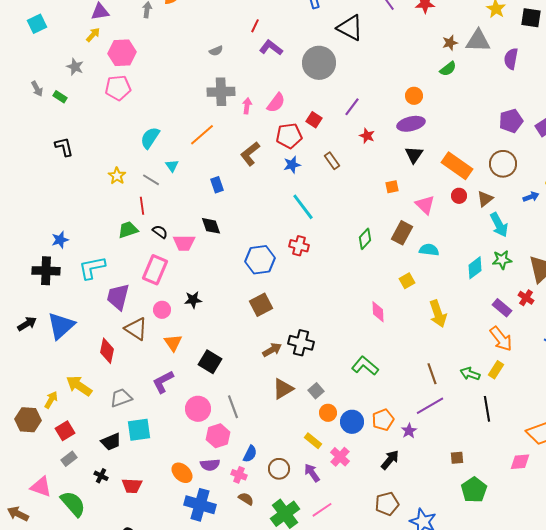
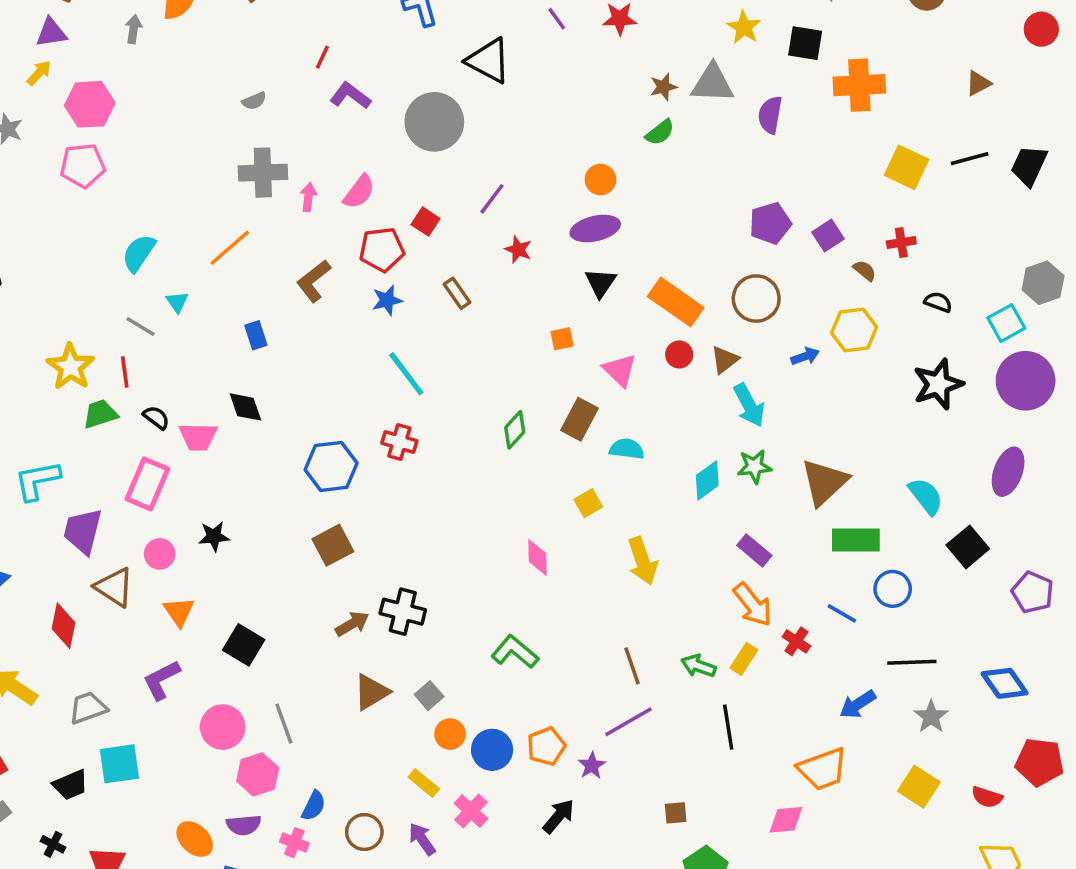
yellow star: (117, 176) -> (70, 367), moved, size x1.5
red cross: (526, 298) -> (796, 641), moved

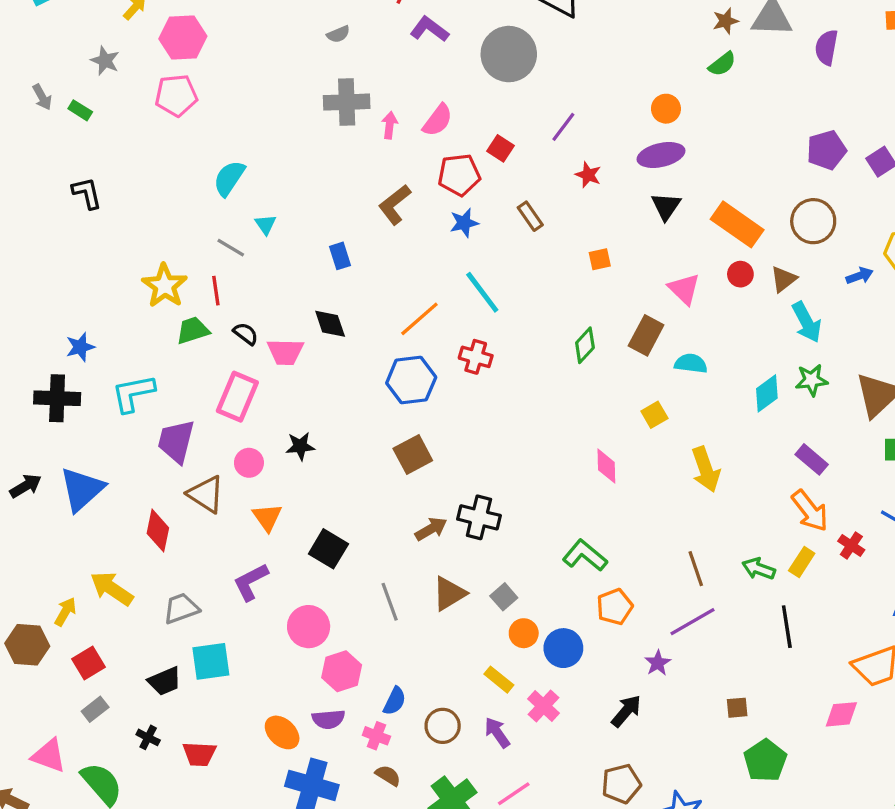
orange line: (230, 248) -> (419, 319), moved
orange square: (562, 339) -> (600, 259), moved
gray line: (284, 724) -> (390, 602), moved
orange pentagon: (546, 746) -> (615, 607), moved

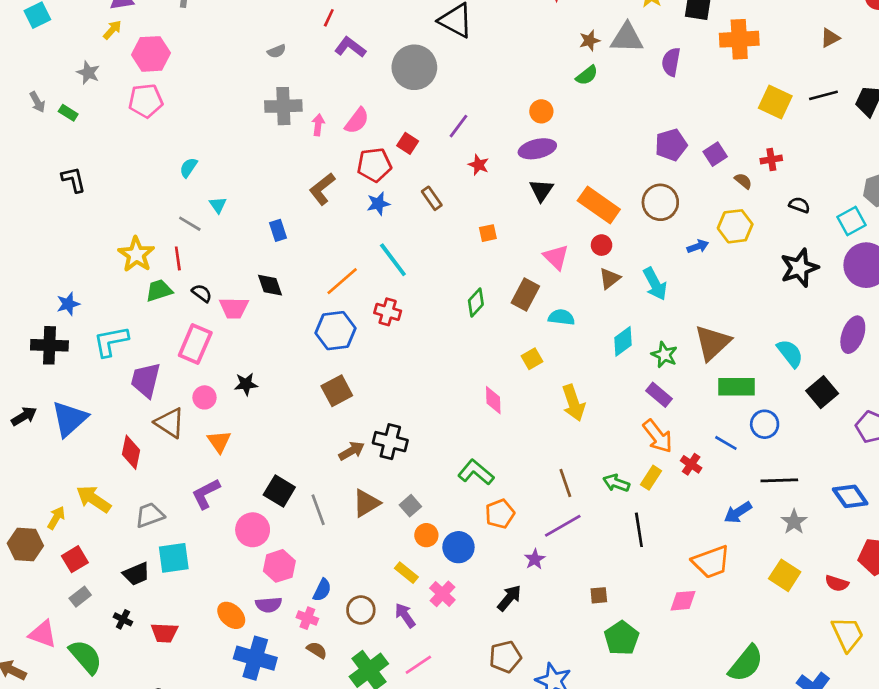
cyan semicircle: (229, 178) -> (188, 168), size x0.7
brown triangle: (783, 279) -> (610, 278), moved
green star: (812, 380) -> (664, 355), moved, turned 30
black square: (328, 549) -> (279, 491), moved

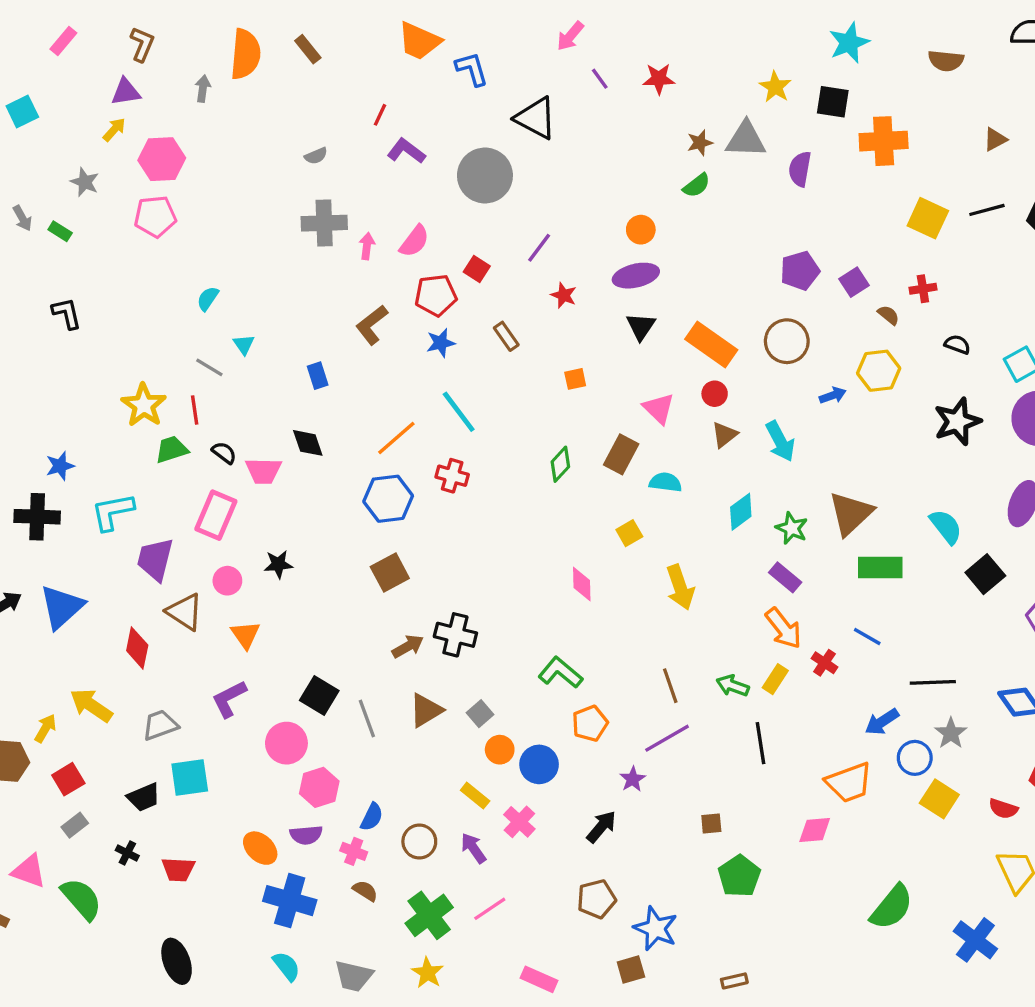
blue circle: (765, 424) -> (915, 758), moved

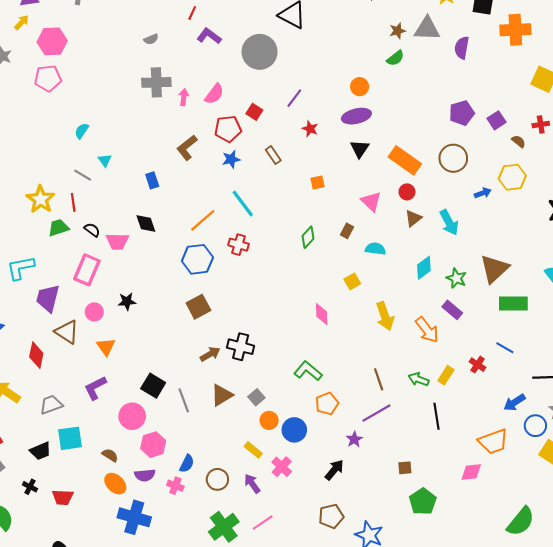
brown rectangle: (621, 454) -> (347, 231), size x0.6
orange arrow: (783, 628) -> (427, 330), moved
brown semicircle: (365, 891) -> (110, 455), moved

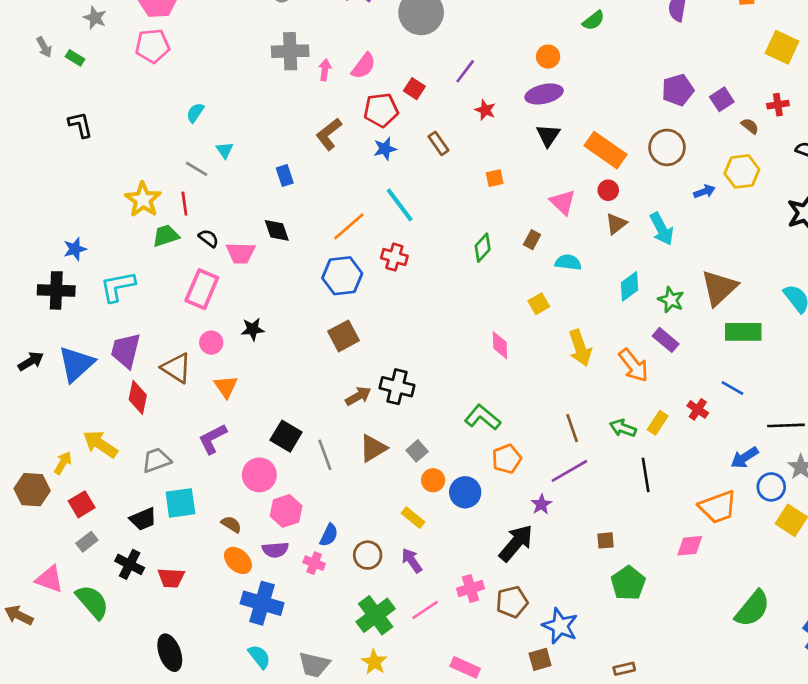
purple trapezoid: (48, 298) -> (126, 351), moved
pink cross: (282, 467) -> (471, 589), moved, turned 30
black arrow: (334, 470) -> (516, 543), size x1.4
black cross: (30, 487) -> (130, 564), size x1.5

